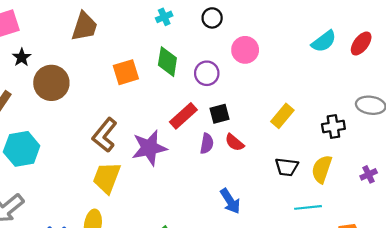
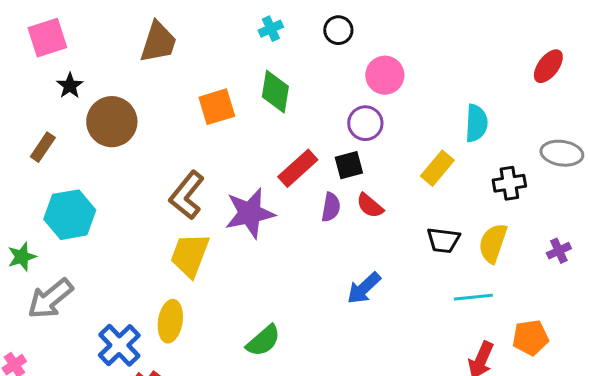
cyan semicircle: (324, 41) -> (476, 123), moved, turned -50
purple circle: (207, 73) -> (365, 123), moved
blue arrow: (230, 201) -> (364, 288), turned 80

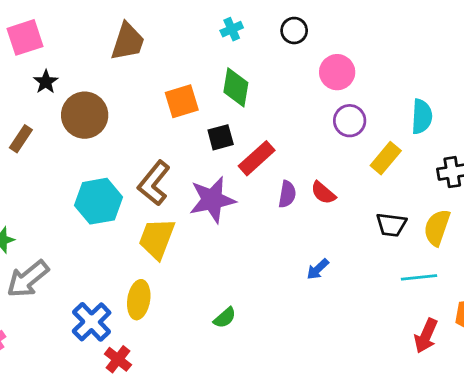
purple circle: (365, 123) -> (350, 121), moved
black square: (349, 165) -> (221, 137), moved
cyan hexagon: (70, 215) -> (98, 201), moved
blue arrow: (364, 288) -> (318, 269), size x0.7
green semicircle: (263, 341) -> (225, 318), size x0.7

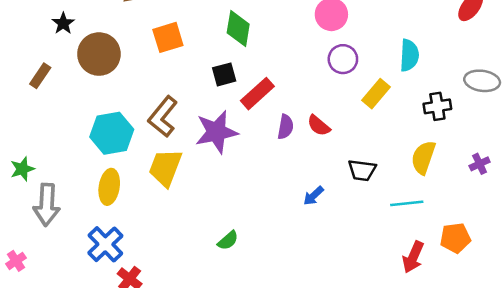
orange square: (182, 101) -> (168, 37), moved
black trapezoid: (391, 225) -> (362, 170), moved
gray arrow: (28, 279) -> (47, 205), turned -48
yellow ellipse: (139, 300) -> (109, 187), moved

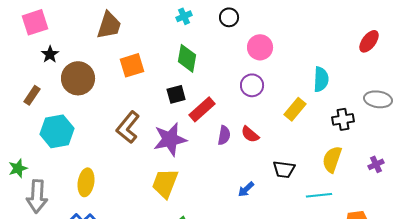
purple circle: (343, 59) -> (252, 85), moved
cyan hexagon: (112, 133) -> (57, 131), moved
yellow trapezoid: (165, 168) -> (165, 183), moved

